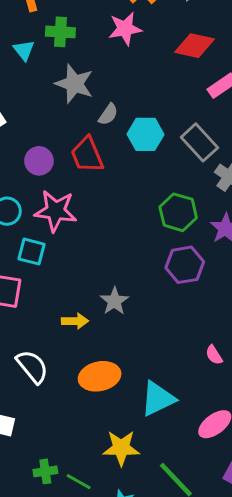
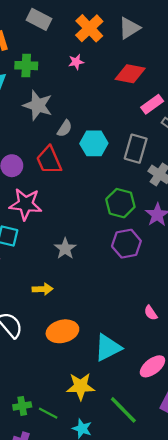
pink star: (125, 29) -> (76, 62), size x0.6
gray rectangle: (199, 142) -> (136, 149), turned 60
gray star: (114, 301) -> (65, 249), moved

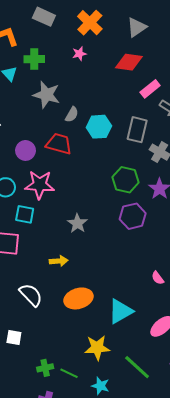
gray triangle: (129, 28) -> (137, 27), moved
red trapezoid: (49, 160) -> (59, 144), turned 132

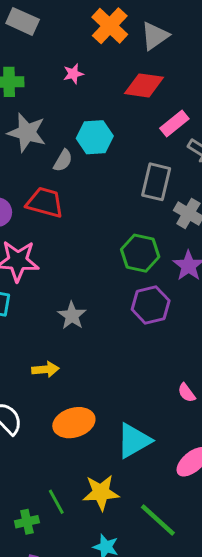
orange cross: (90, 23) -> (110, 26), moved
cyan hexagon: (99, 127) -> (95, 137), moved
green line: (69, 373) -> (56, 502), moved, turned 36

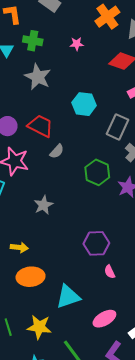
cyan hexagon: (95, 137) -> (84, 104), moved
gray semicircle: (63, 161) -> (57, 151), moved
purple hexagon: (151, 305) -> (96, 243), moved
yellow arrow: (45, 369) -> (19, 247), moved

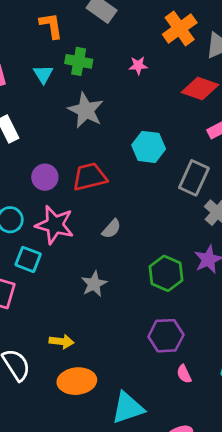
red trapezoid: (40, 126) -> (90, 177), turned -40
gray semicircle: (57, 151) -> (111, 229), moved
green hexagon: (97, 172) -> (166, 273), moved

